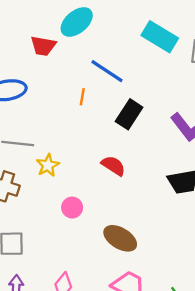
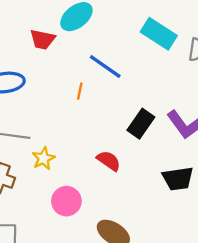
black rectangle: (129, 114) -> (141, 124), moved
pink circle: (72, 208) -> (66, 201), size x1.4

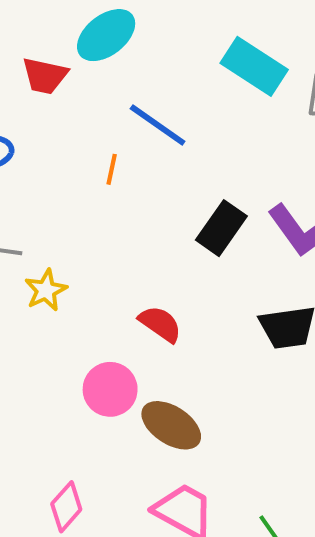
red semicircle: (109, 161) -> (160, 324), moved
pink circle: (66, 201) -> (110, 389), moved

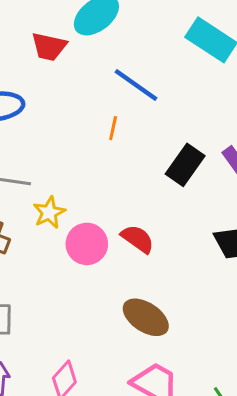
orange line: (112, 169) -> (113, 128), moved
pink circle: (110, 389) -> (87, 244), moved

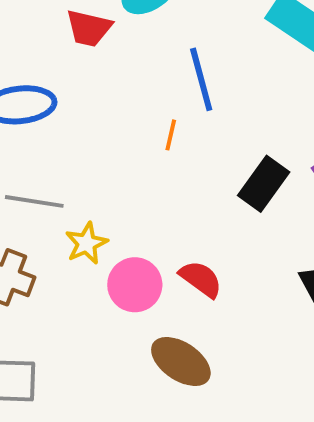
blue line: (136, 85) -> (201, 79), turned 39
brown ellipse: (146, 317) -> (181, 361), moved

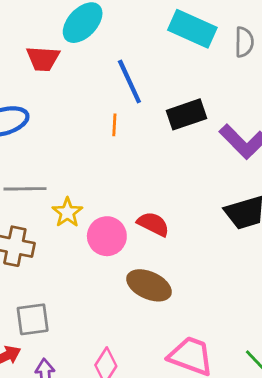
black rectangle: (264, 184) -> (186, 114), moved, turned 45

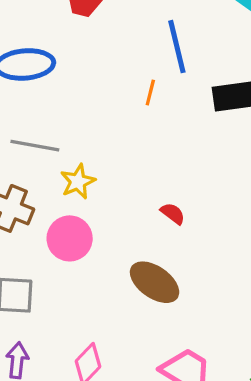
red semicircle: (153, 224) -> (173, 213), size x0.7
pink circle: (107, 236) -> (70, 238), moved

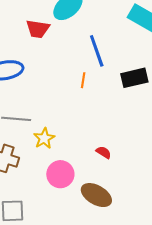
pink circle: (70, 238) -> (60, 174), moved

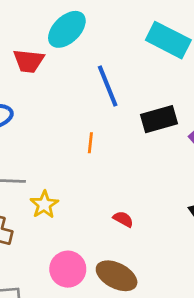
orange line: (83, 80) -> (90, 143), moved
pink circle: (60, 174) -> (68, 269), moved

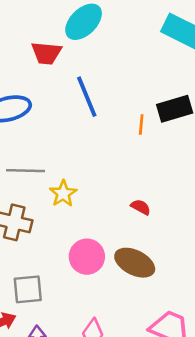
blue line: (108, 86) -> (87, 97), moved
orange line: (90, 143) -> (141, 125), moved

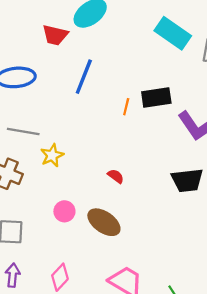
blue line: (87, 97) -> (84, 77), turned 36
pink circle: (87, 257) -> (64, 211), size x0.7

